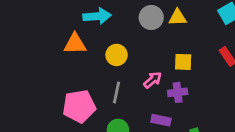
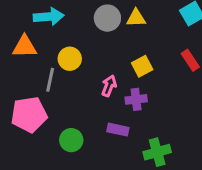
yellow square: (183, 62) -> (142, 66), turned -30
pink arrow: (153, 80) -> (109, 86), turned -30
gray line: (117, 92) -> (50, 80), moved

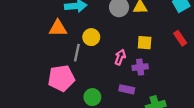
yellow square: (142, 66) -> (145, 43), turned 32

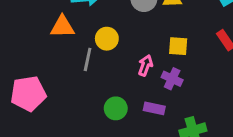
purple cross: (140, 67) -> (172, 79), turned 32
pink pentagon: (61, 78) -> (28, 94), moved
green circle: (92, 97) -> (116, 108), moved

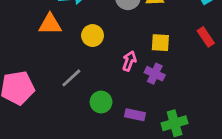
gray line: (88, 59) -> (71, 78), moved, turned 35
purple rectangle: (154, 108) -> (135, 115), moved

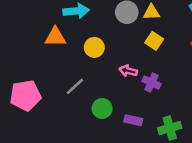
yellow square: (160, 43) -> (154, 41), moved, turned 30
pink arrow: (129, 61) -> (128, 71), turned -96

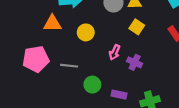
pink arrow: (128, 71) -> (115, 52), turned -80
gray line: (75, 86) -> (69, 66), turned 49
pink pentagon: (25, 95) -> (36, 59), moved

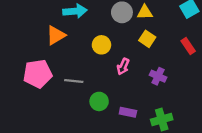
orange triangle: (52, 24) -> (56, 35), turned -30
yellow circle: (86, 32) -> (101, 45), moved
purple cross: (135, 62) -> (158, 76), moved

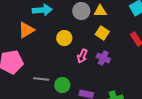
purple cross: (158, 76) -> (103, 58), moved
gray line: (74, 81) -> (41, 79), moved

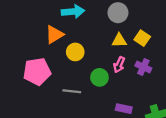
yellow triangle: (100, 11) -> (119, 40), moved
yellow circle: (64, 38) -> (75, 52), moved
green circle: (62, 85) -> (99, 77), moved

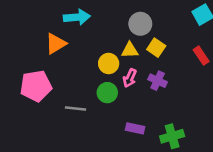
gray circle: (118, 13) -> (140, 24), moved
yellow circle: (75, 52) -> (109, 63), moved

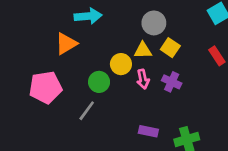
pink arrow: (130, 78) -> (143, 79), turned -36
green circle: (107, 93) -> (99, 82), moved
gray line: (76, 108) -> (87, 111), turned -60

